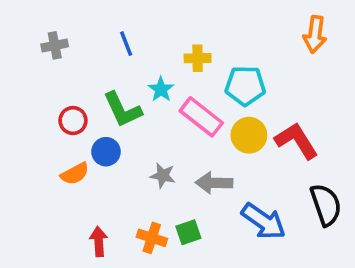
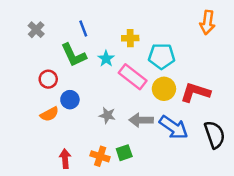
gray cross: (55, 45) -> (36, 30), turned -35
green L-shape: (122, 110) -> (74, 55), moved
red L-shape: (297, 141) -> (195, 92), turned -40
blue arrow: (264, 221) -> (174, 127), moved

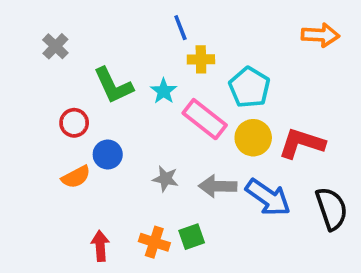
orange arrow: (207, 22) -> (320, 35), turned -95
blue line: (83, 28) -> (180, 28), moved
cyan pentagon: (162, 56) -> (249, 87), turned 30

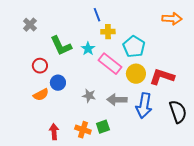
blue arrow: (268, 197) -> (144, 106), turned 65

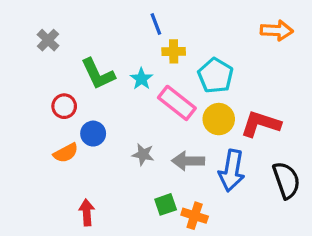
orange cross: (83, 130) -> (195, 216), moved

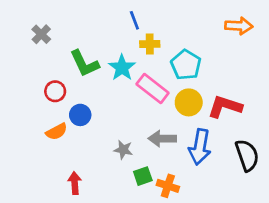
cyan star: (141, 79) -> (122, 68), size x1.4
gray star: (143, 154) -> (123, 150), moved

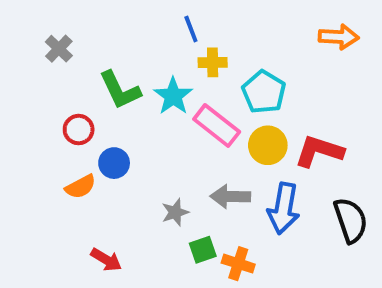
gray star: (123, 150) -> (175, 212), turned -30
red arrow: (75, 183) -> (106, 260), turned 125

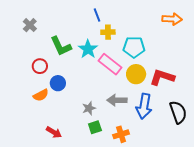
cyan pentagon: (264, 92) -> (134, 47), turned -30
green square: (203, 250) -> (95, 127), moved
orange cross: (238, 264) -> (121, 134), turned -35

